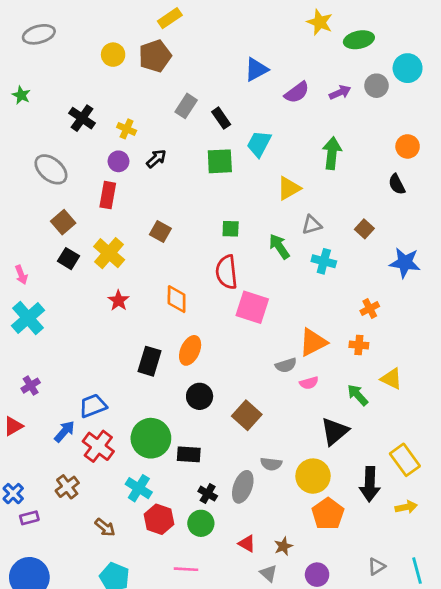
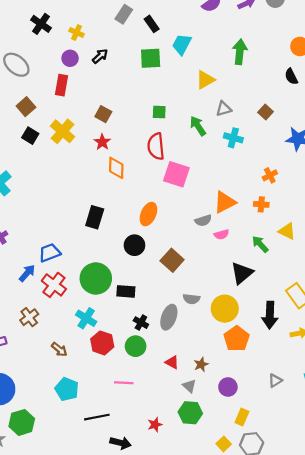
red star: (118, 300) -> (102, 142), moved
orange ellipse: (190, 350) -> (148, 214), moved

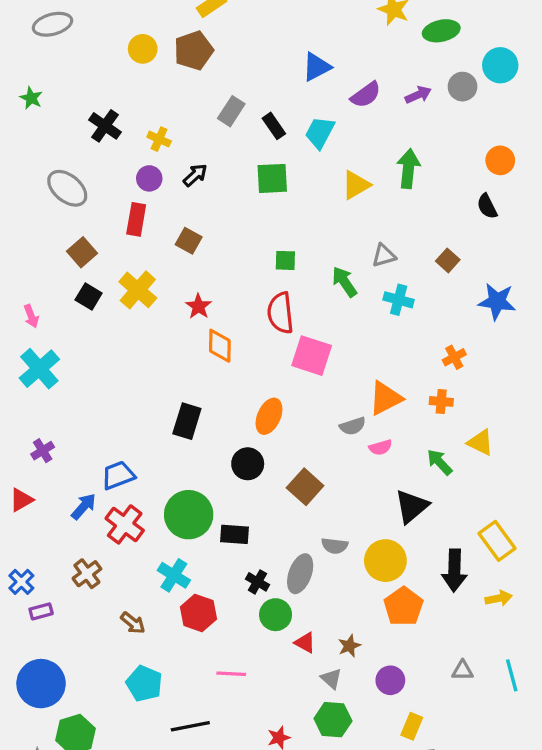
cyan trapezoid: (182, 44) -> (320, 132), moved
yellow triangle: (205, 80) -> (356, 185), moved
brown square: (103, 114) -> (189, 241), moved
green circle: (136, 346) -> (276, 615), moved
gray triangle: (275, 381) -> (463, 670), turned 32

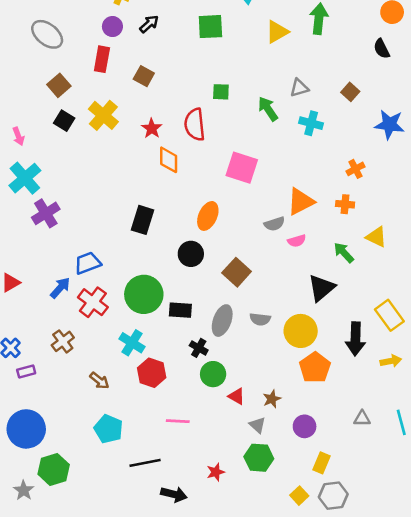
red semicircle: (280, 313) -> (195, 125), moved
purple cross: (43, 451) -> (46, 213), moved, size x1.5
gray ellipse: (300, 574) -> (222, 321), moved

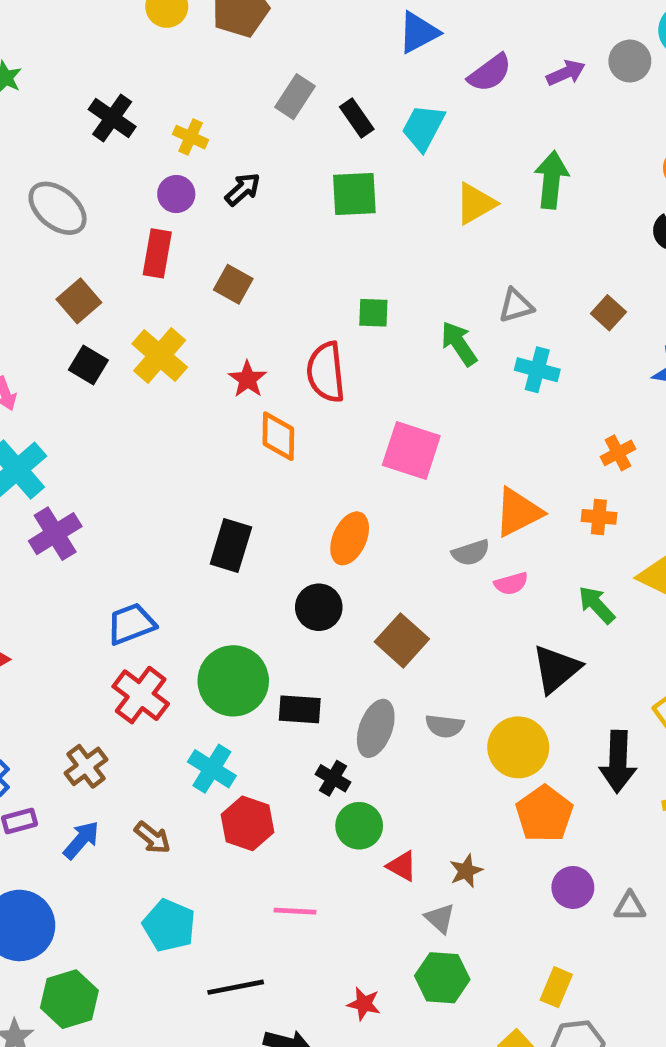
blue arrow: (60, 288) -> (81, 840), moved
purple circle: (305, 426) -> (573, 887), moved
red star: (216, 472) -> (364, 1004), turned 30

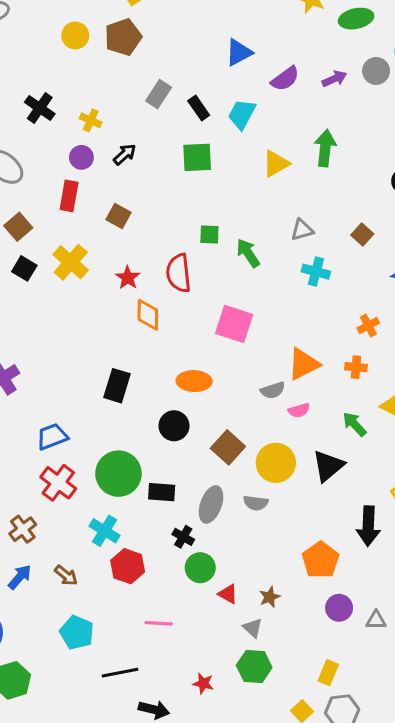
green arrow: (459, 344) -> (248, 253), moved
orange ellipse: (350, 538) -> (194, 381), turned 68
yellow circle: (518, 747) -> (276, 463), moved

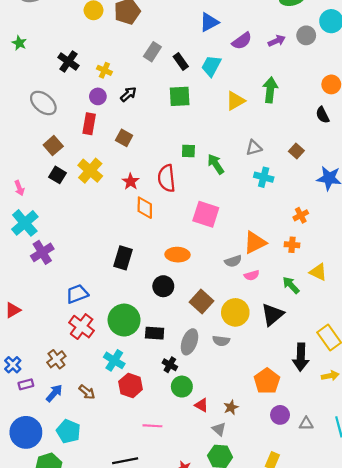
cyan pentagon: (77, 632) -> (68, 431), moved

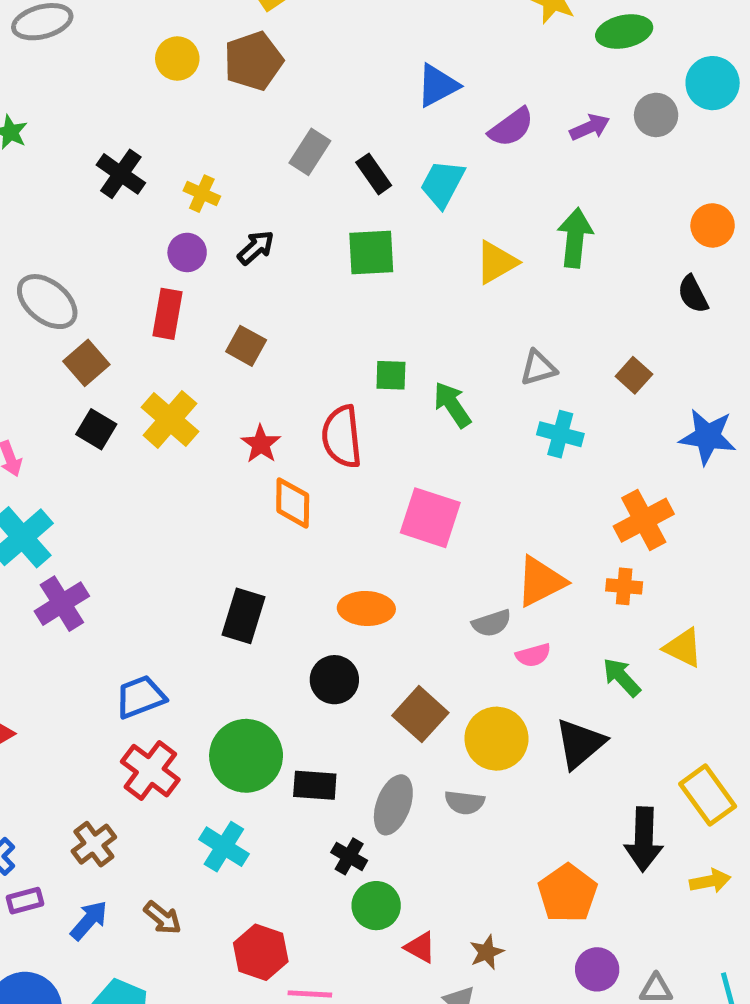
gray ellipse: (43, 103) -> (47, 302), moved
orange cross: (301, 215) -> (644, 520), size x1.6
red hexagon: (131, 385) -> (261, 952), moved

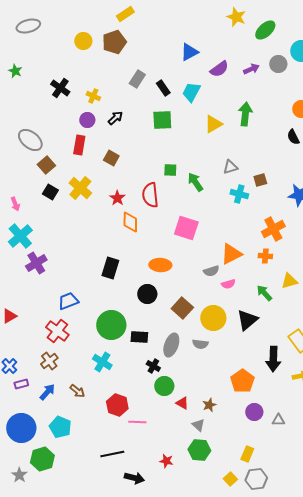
green ellipse: (624, 32) -> (265, 30), turned -30
brown square: (634, 375) -> (260, 180), moved, turned 32
yellow triangle: (683, 648) -> (289, 281), turned -42
red cross: (150, 771) -> (57, 331), moved

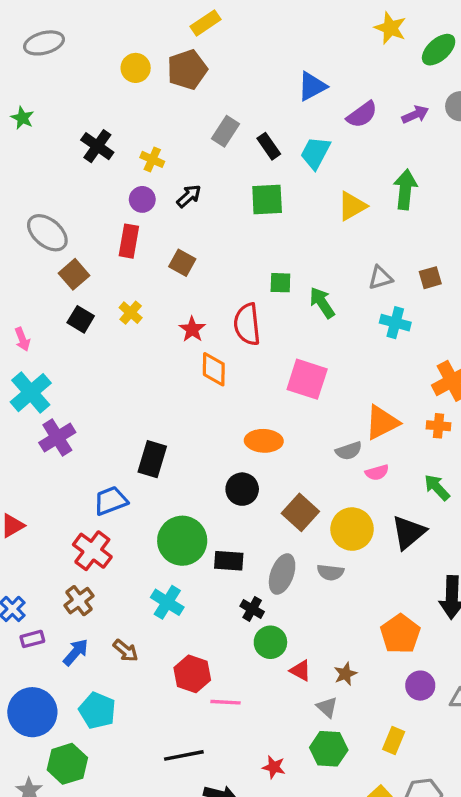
brown square: (260, 180) -> (430, 278), moved
yellow cross: (80, 188) -> (131, 313), size x0.6
black rectangle: (110, 268) -> (152, 459), moved
yellow rectangle: (247, 454) -> (394, 740), moved

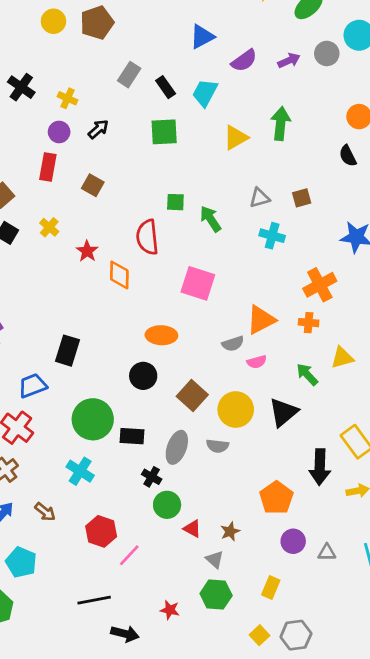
red star: (192, 329) -> (87, 251), moved
pink line: (225, 702) -> (129, 555), turned -50

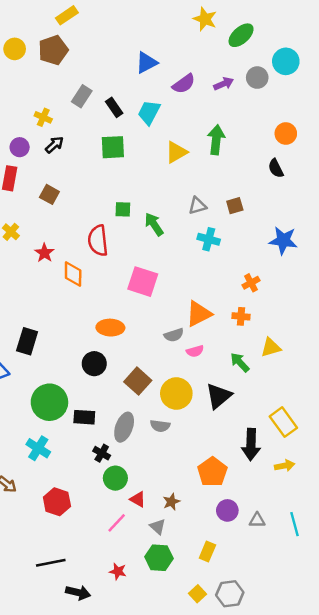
yellow cross: (68, 98) -> (43, 117), moved
orange cross: (320, 285) -> (251, 283), size x0.6
pink line: (129, 555) -> (117, 523), moved

